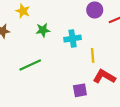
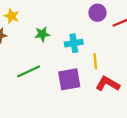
yellow star: (23, 11) -> (12, 16), moved
purple square: (80, 90) -> (69, 79), moved, size x1.5

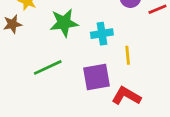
green star: (42, 34) -> (64, 23), size x1.5
red L-shape: (108, 84) -> (126, 96), moved

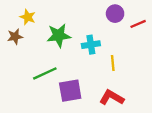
purple square: (97, 77) -> (70, 91), moved

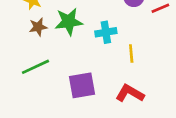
brown star: (15, 37) -> (38, 27), moved
green line: (45, 73) -> (35, 67), moved

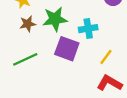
yellow line: (131, 53) -> (106, 57), moved, turned 42
purple square: (82, 85) -> (67, 49), moved, turned 30

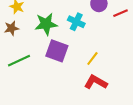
brown star: (28, 24) -> (11, 28), moved
cyan cross: (88, 29) -> (76, 22), moved, turned 35

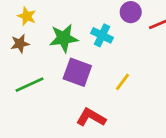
red L-shape: (96, 82) -> (91, 117), moved

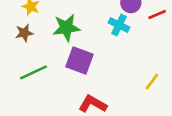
cyan cross: (102, 35) -> (119, 25), moved
yellow line: (122, 82) -> (152, 82), moved

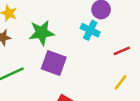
red line: (157, 14) -> (122, 51), moved

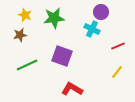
green star: (42, 33) -> (54, 18), moved

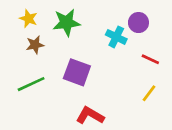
purple circle: (101, 12) -> (138, 23), moved
brown star: (20, 35) -> (35, 45), moved
red line: (118, 46) -> (150, 59), turned 48

